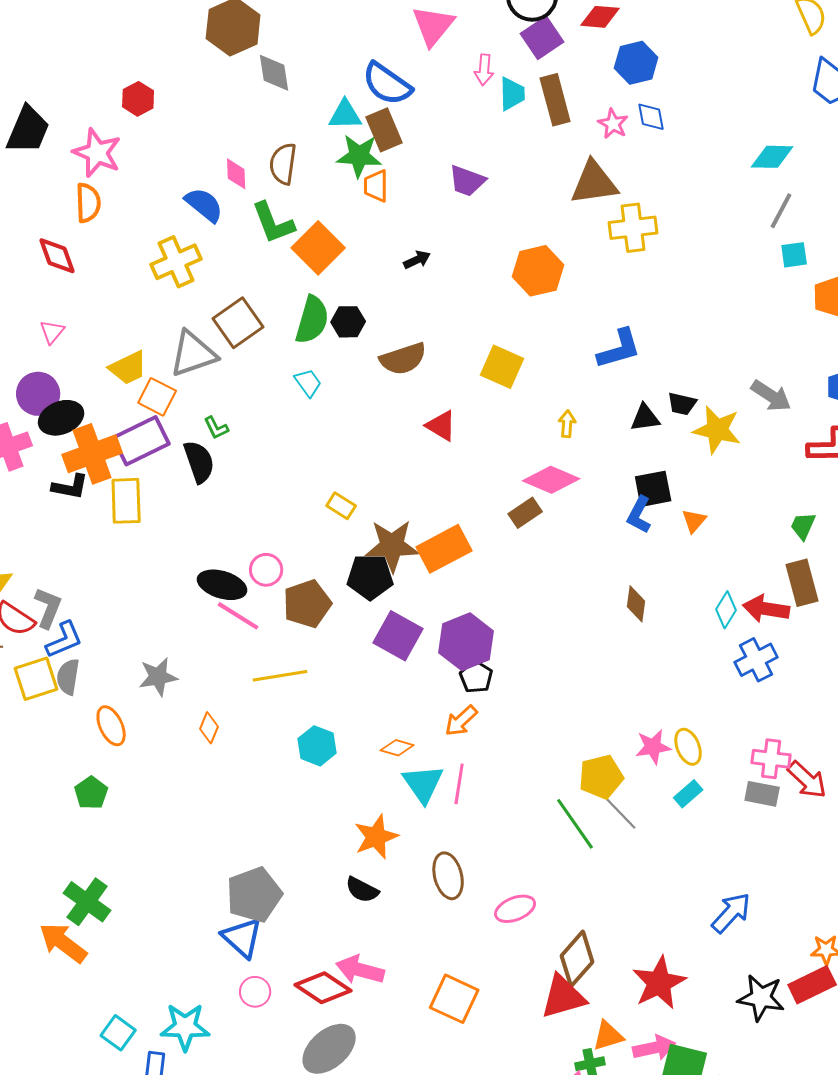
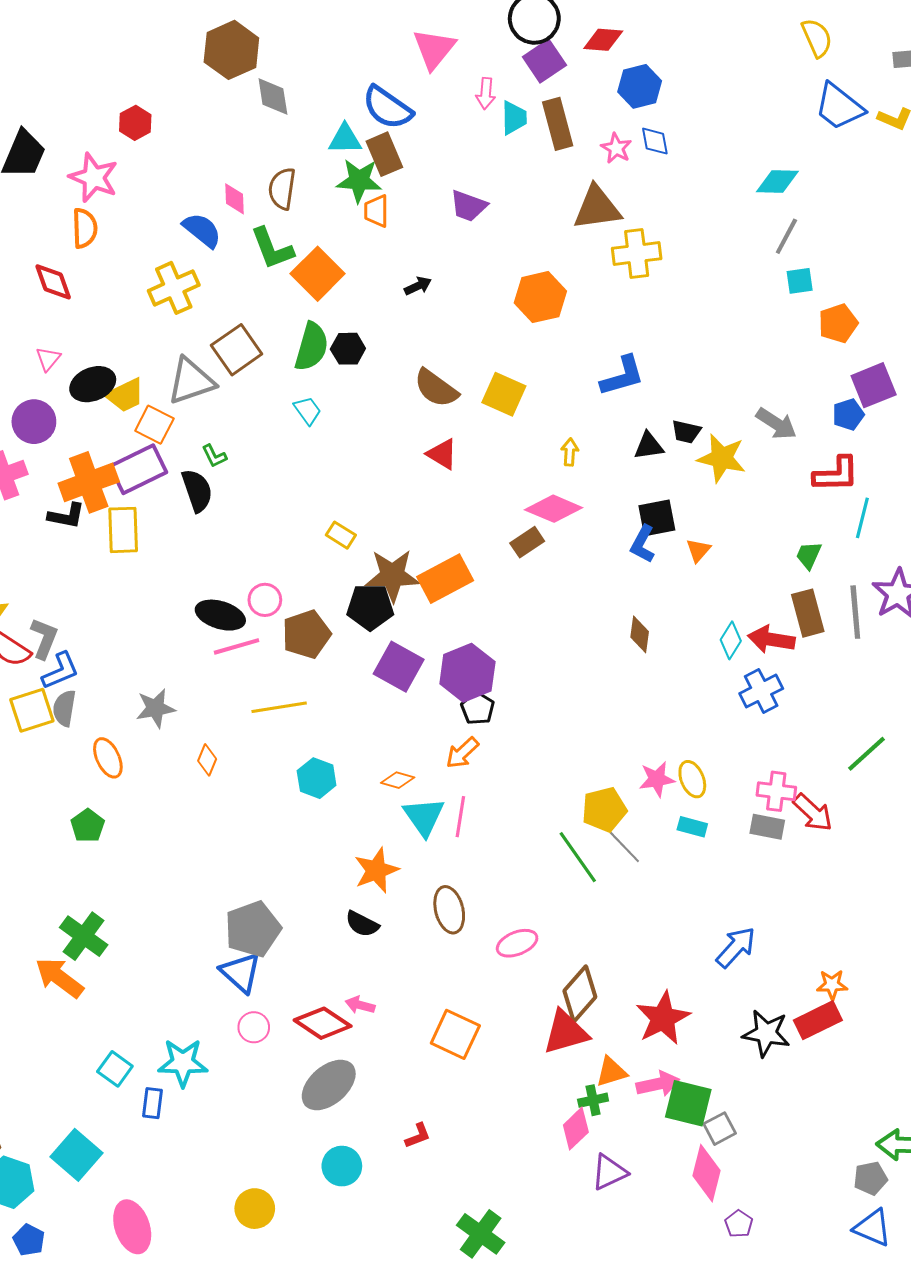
brown semicircle: (403, 359) -> (436, 388), moved, turned 54
black ellipse: (61, 418) -> (93, 384), moved
pink line: (238, 616) -> (237, 646), turned -48
cyan rectangle: (688, 794) -> (692, 827), turned 56
pink arrow: (360, 970) -> (360, 1005), size x0.6

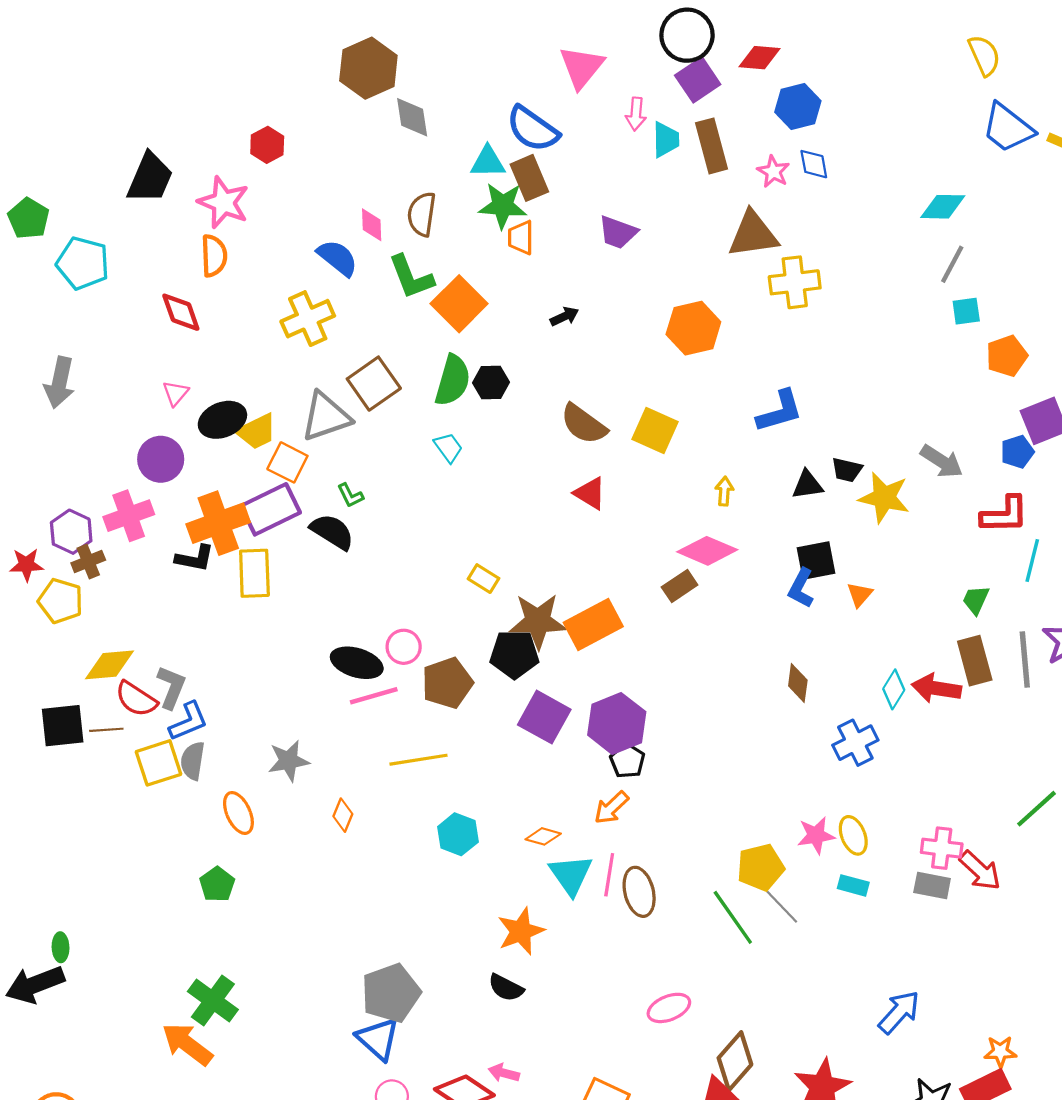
black semicircle: (197, 490) -> (332, 532), turned -39
blue cross: (761, 691) -> (855, 743), moved
brown ellipse: (449, 910) -> (639, 892), moved

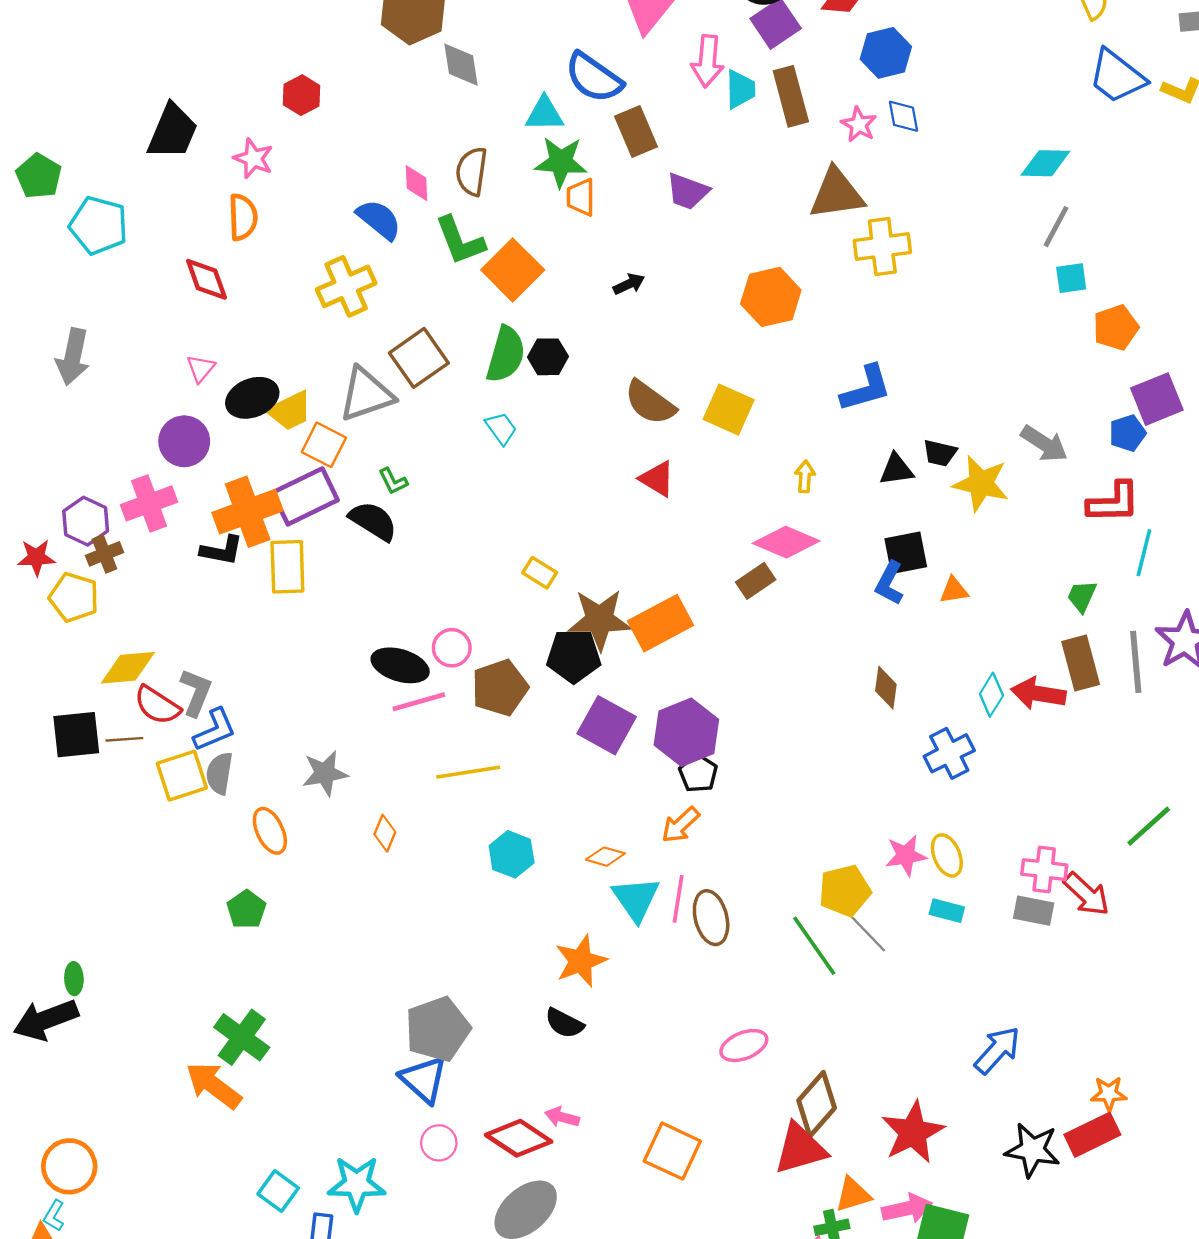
pink arrow: (636, 114) -> (708, 61), size x1.4
brown rectangle: (529, 178) -> (636, 132), moved
pink star: (224, 202) -> (253, 158), size x0.7
orange triangle: (860, 595) -> (954, 590), turned 40

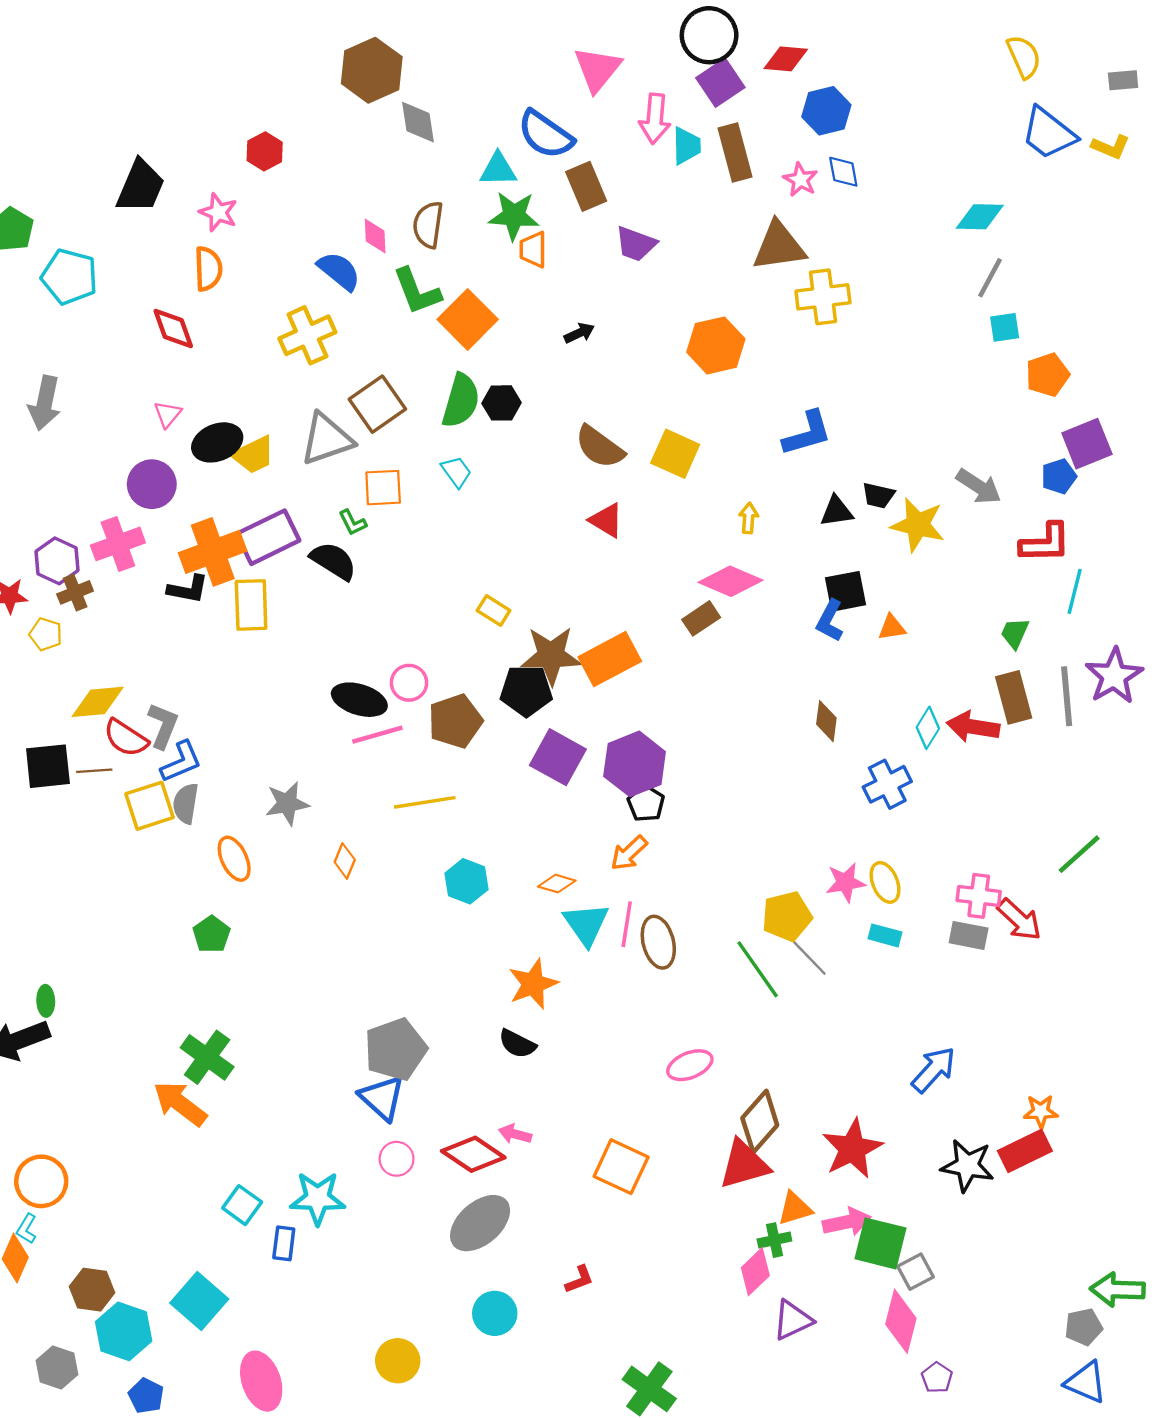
orange square: (324, 445) -> (383, 488), moved, turned -30
yellow pentagon: (74, 597) -> (46, 634), size x0.7

